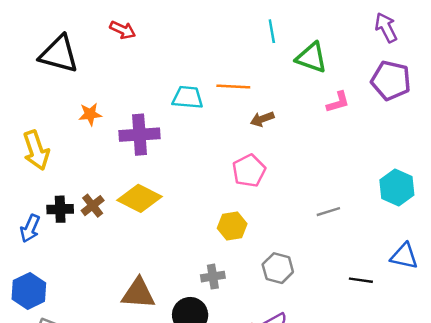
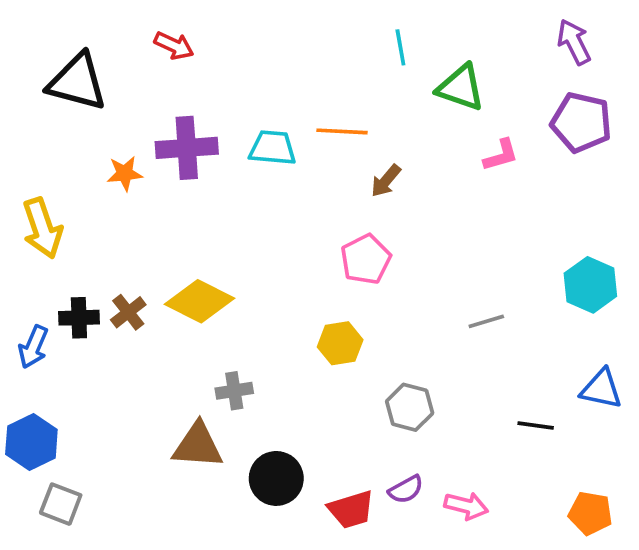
brown arrow: (262, 119) -> (386, 181), turned -30
purple cross: (140, 135) -> (187, 148), moved
gray cross: (213, 277) -> (234, 391), moved

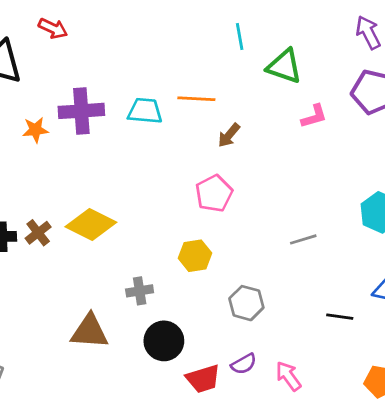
red arrow: (174, 46) -> (53, 28), moved
gray cross: (234, 391) -> (140, 291), moved
black circle: (276, 478) -> (164, 341), moved
pink arrow: (466, 506) -> (288, 376), turned -140

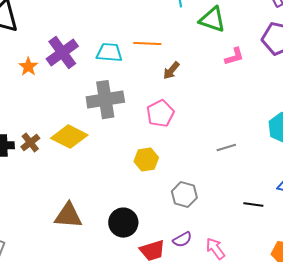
purple cross: (81, 111) -> (62, 53), turned -32
orange star: (35, 130) -> (28, 67), turned -30
gray cross: (140, 291) -> (105, 100), moved, size x1.8

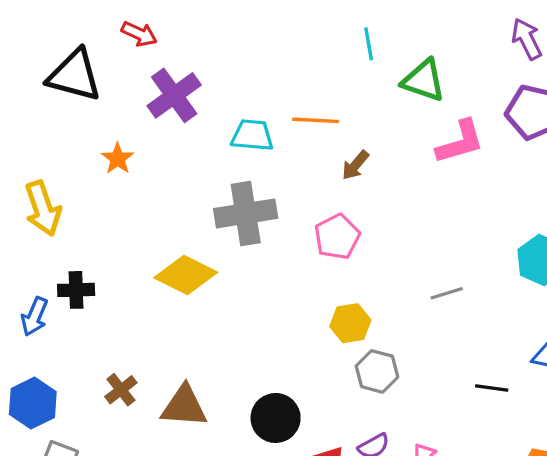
purple cross: (62, 53) -> (174, 95), moved
pink L-shape: (234, 57) -> (460, 142), size x1.5
brown cross: (30, 143) -> (121, 390), moved
yellow hexagon: (146, 160) -> (350, 323), moved

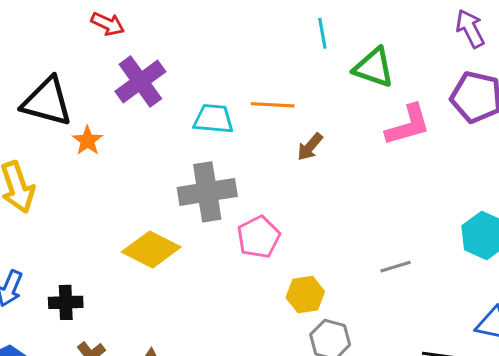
black triangle: (74, 75) -> (47, 102), moved
pink pentagon: (337, 237) -> (259, 237), moved
black cross: (76, 290) -> (66, 302), moved

